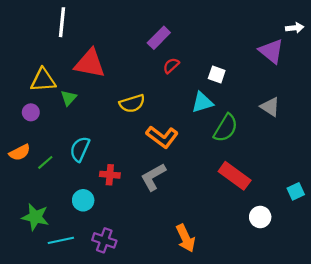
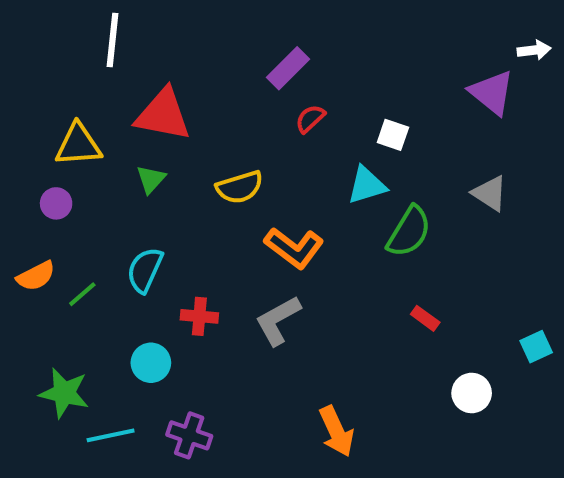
green triangle: (69, 98) -> (151, 179), moved
red rectangle: (235, 176) -> (425, 318), size x0.5

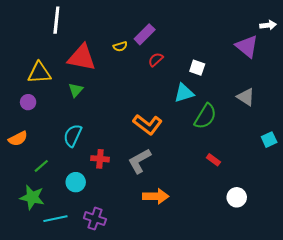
yellow semicircle: (240, 187) -> (120, 46), moved, size x0.6
green line: (82, 294) -> (41, 166), moved
cyan square: (536, 347) -> (269, 140), moved
orange arrow: (336, 431) -> (156, 196), moved, turned -65

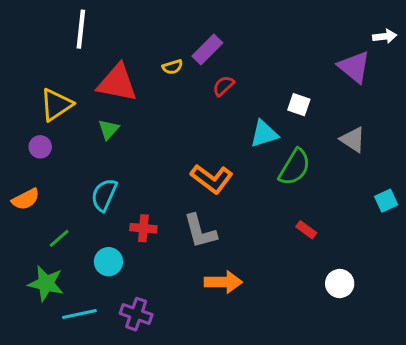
white square: (197, 68) -> (299, 105), moved
yellow triangle: (39, 73) -> (56, 105), turned -30
gray L-shape: (139, 161) -> (200, 231), turned -76

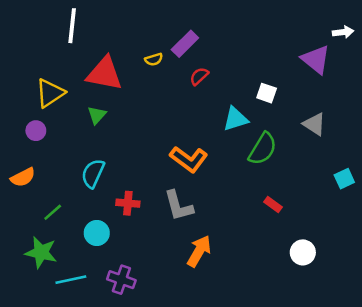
orange arrow: (223, 282) -> (199, 251), turned -60

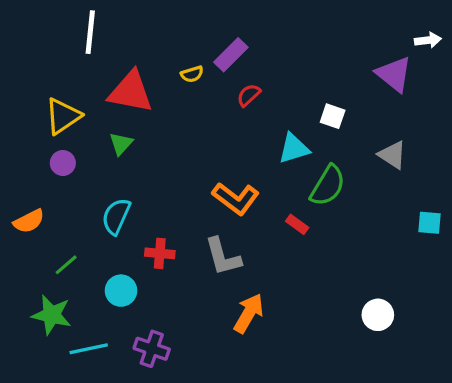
purple circle: (36, 131) -> (63, 163), moved
cyan square: (344, 179) -> (430, 223), turned 30
red rectangle: (273, 204) -> (297, 224), moved

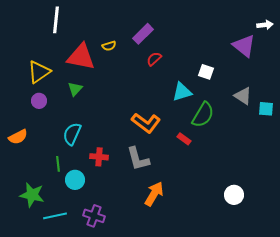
yellow semicircle: (192, 74) -> (109, 46), moved
cyan square: (430, 223) -> (266, 109), moved
green line: (66, 265) -> (58, 164), moved, turned -56

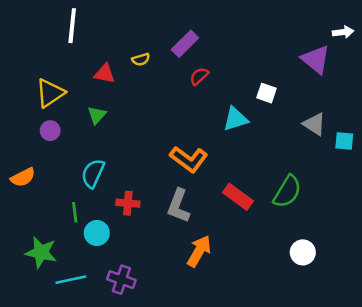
red triangle: (81, 57) -> (105, 74), size x0.6
green semicircle: (203, 115) -> (287, 192), moved
red rectangle: (184, 139) -> (238, 197), moved, size x1.6
gray L-shape: (138, 159) -> (178, 206), turned 36

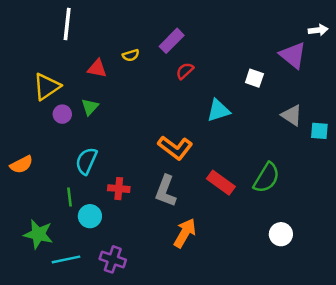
white square: (267, 93) -> (254, 78), moved
purple circle: (50, 131) -> (62, 114), moved

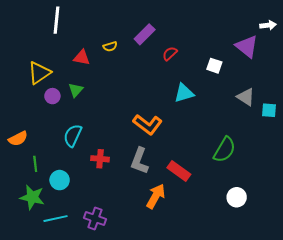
red semicircle: (185, 71) -> (170, 54), moved
red rectangle: (221, 183) -> (179, 171), moved
green line: (70, 197) -> (35, 164), moved
cyan circle: (90, 216) -> (60, 180), moved

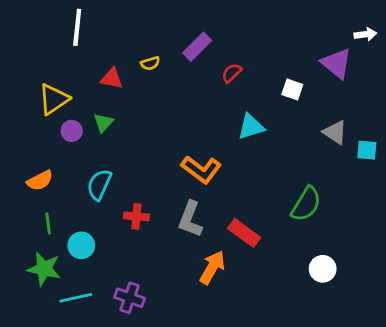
orange semicircle: (18, 139) -> (40, 181), moved

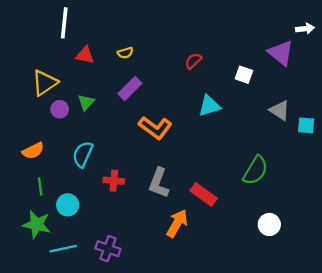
purple rectangle: (197, 47) -> (130, 89), moved
red triangle: (112, 78) -> (85, 55), moved
orange L-shape: (201, 169) -> (155, 128), moved

